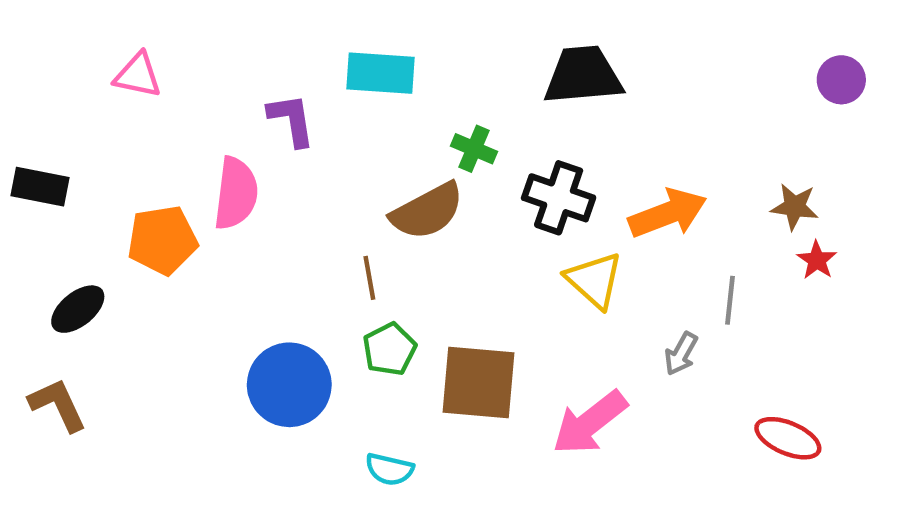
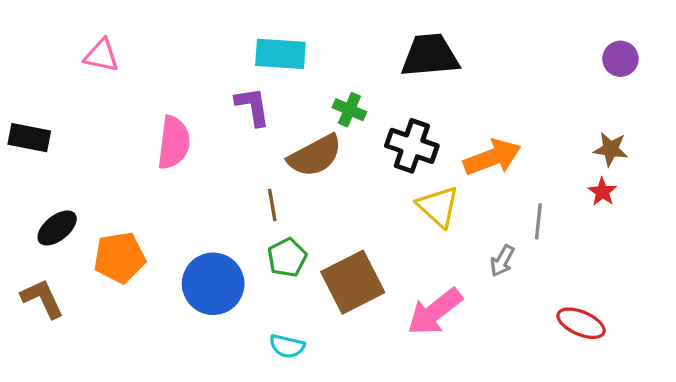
purple L-shape: (291, 120) -> (253, 106), moved
brown star: (795, 207) -> (611, 149), moved
orange pentagon: (162, 240) -> (119, 258), moved
brown square: (478, 383) -> (353, 282), turned -32

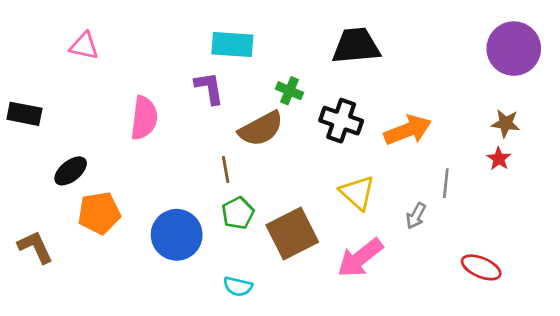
purple circle: (620, 59) -> (514, 49), size x1.8
yellow triangle: (438, 207) -> (357, 193), moved
black ellipse: (57, 228) -> (71, 171), moved

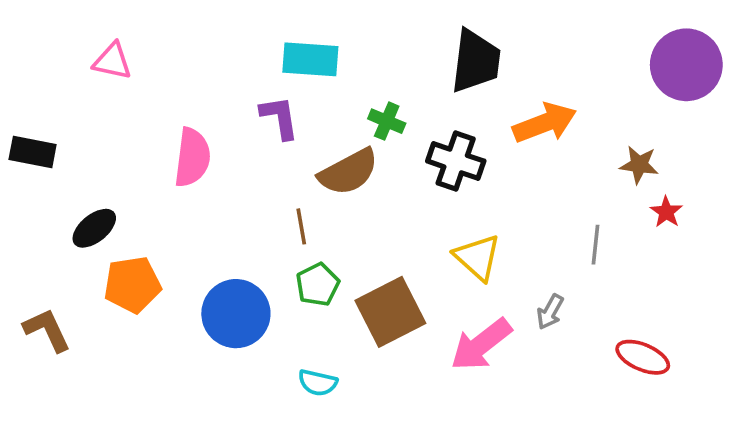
black trapezoid: (356, 46) -> (476, 61), turned 102
brown star: (506, 123) -> (639, 165), moved
orange arrow: (408, 130) -> (545, 123), moved
gray arrow: (416, 216) -> (550, 312), moved

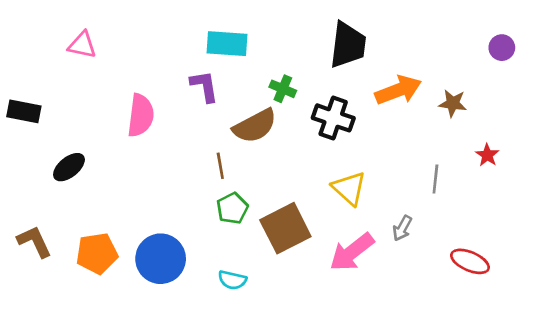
purple circle: (686, 65) -> (502, 48), size x0.5
brown star: (639, 165) -> (453, 103), moved
orange pentagon: (132, 285) -> (97, 253), moved
blue circle: (236, 314) -> (161, 259), moved

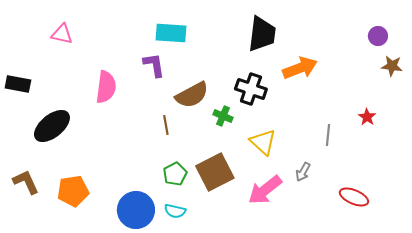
green cross: (283, 89) -> (223, 116), moved
brown star: (453, 103) -> (392, 66), moved
black ellipse: (69, 167) -> (52, 126), size x1.5
green pentagon: (232, 208) -> (175, 174), moved
blue circle: (161, 259) -> (136, 210), moved

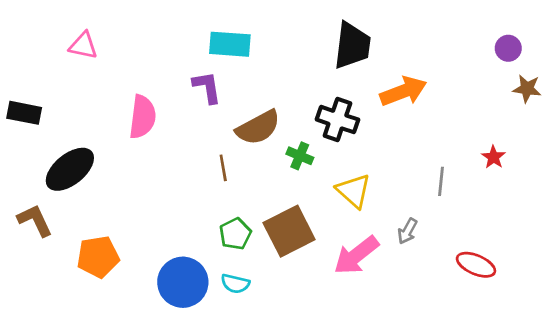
brown L-shape: (26, 182) -> (35, 220), moved

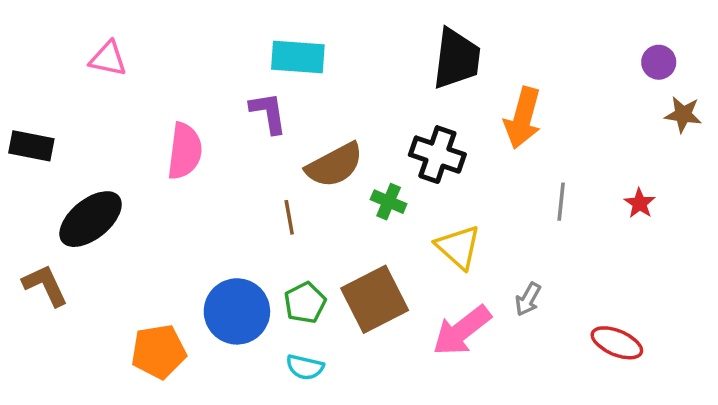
orange arrow: (403, 91) -> (523, 118), turned 126
gray line: (441, 181) -> (561, 202), moved
orange pentagon: (98, 257) -> (159, 352), moved
blue circle: (183, 282) -> (237, 311), moved

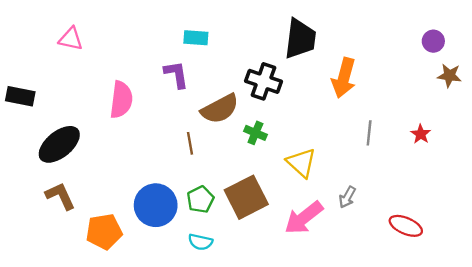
cyan rectangle: (298, 57) -> (196, 38), size x0.7
black cross: (437, 155) -> (264, 81), moved
brown L-shape: (45, 285) -> (60, 196), moved

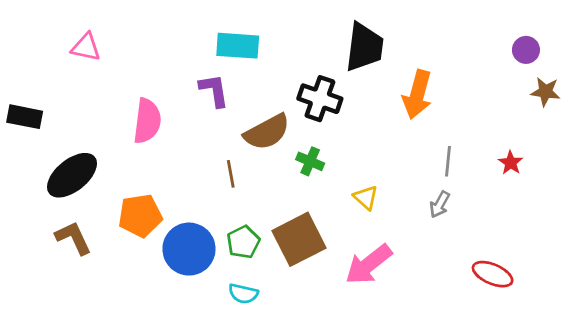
cyan rectangle: (196, 38) -> (238, 46), size x1.4
yellow triangle: (301, 163) -> (366, 198), size x0.7
gray arrow: (347, 197) -> (440, 204), moved
orange pentagon: (104, 232) -> (140, 216), moved

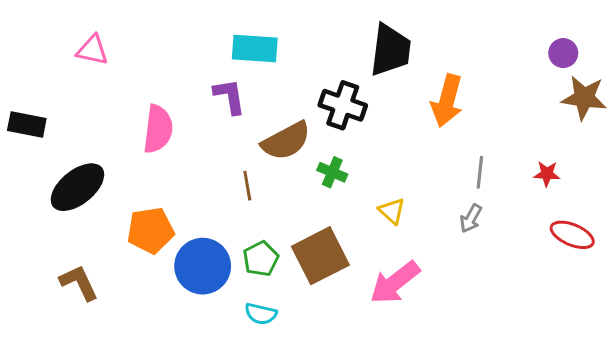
brown star: (545, 92) -> (584, 98), size x1.4
red star: (511, 163) -> (547, 174), turned -30
brown L-shape: (73, 238) -> (79, 283), moved
red ellipse: (493, 274) -> (572, 235), moved

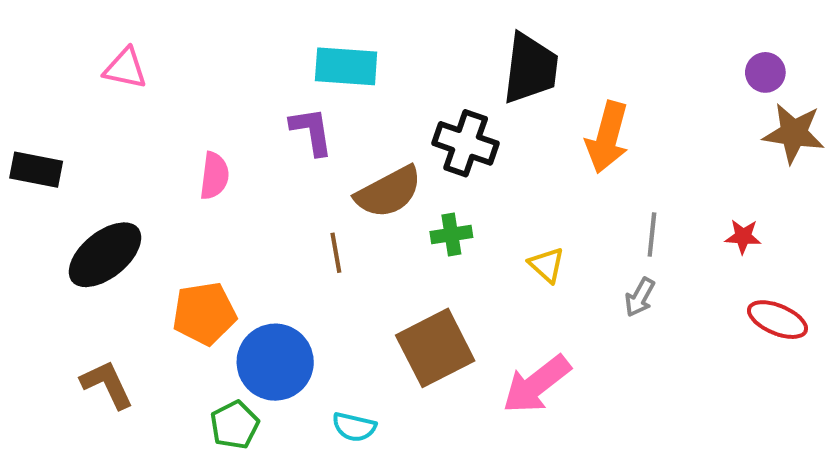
pink semicircle: (158, 129) -> (214, 176), size x0.7
green cross: (332, 172) -> (451, 234), turned -32
yellow triangle: (392, 211) -> (547, 265), moved
green pentagon: (261, 259) -> (235, 425), moved

